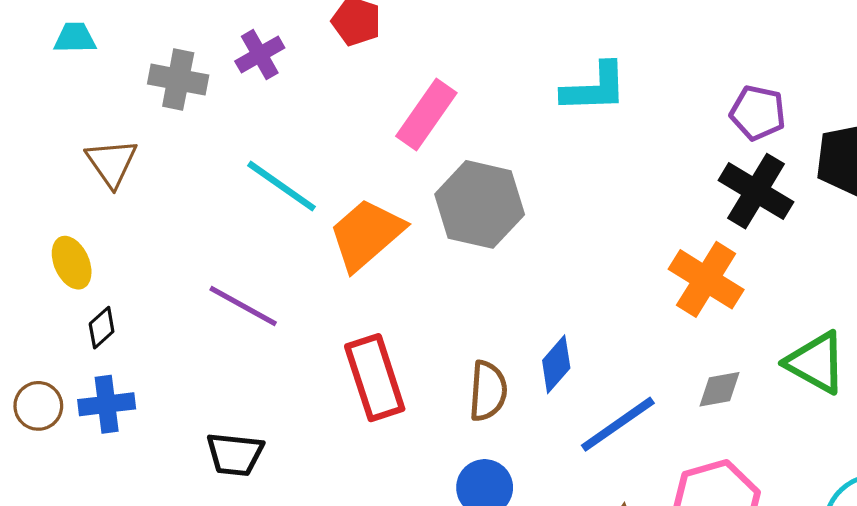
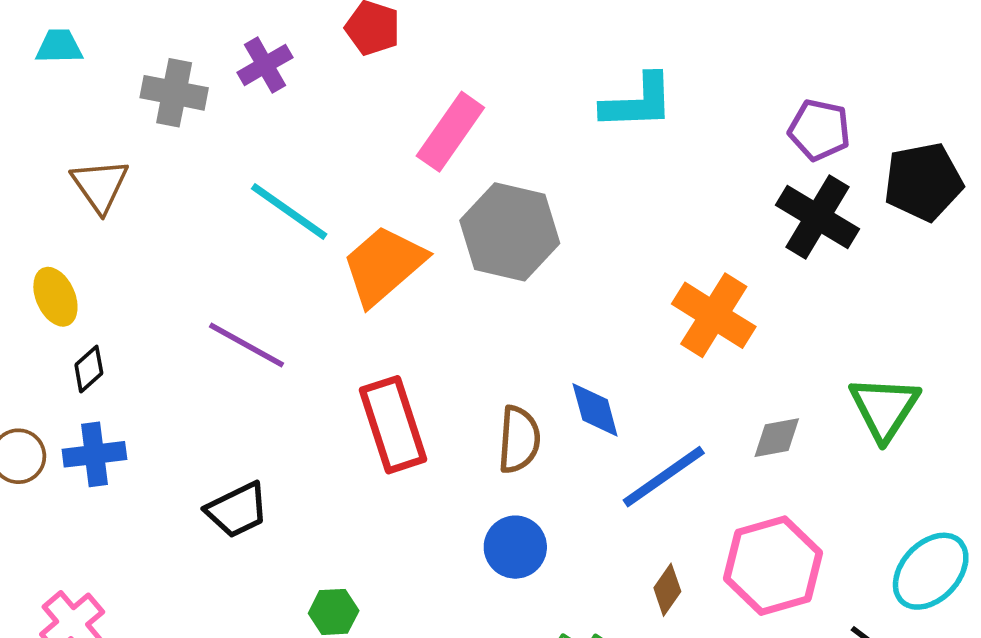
orange cross: (706, 279) -> (714, 315), moved
green triangle: (816, 363) -> (884, 408), turned 34
blue diamond: (556, 364) -> (595, 410), turned -56
black trapezoid: (235, 454) -> (237, 510), turned -32

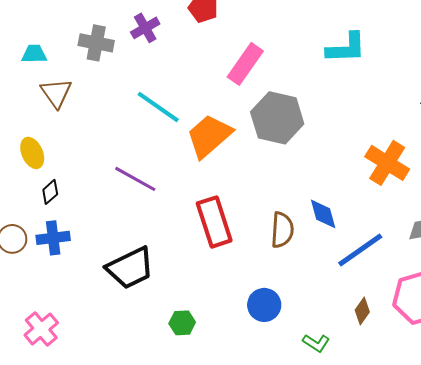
cyan trapezoid: (59, 46) -> (34, 54), moved
black trapezoid: (237, 510) -> (130, 268), size x1.4
blue circle: (515, 547) -> (264, 305), moved

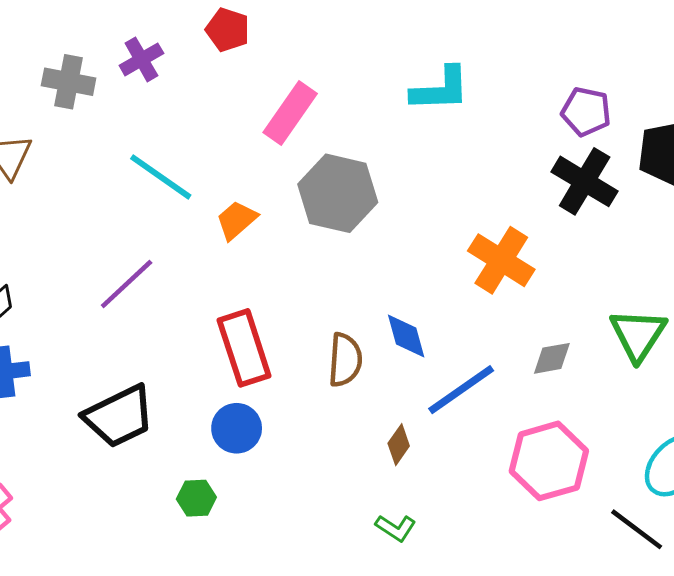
orange trapezoid: (209, 136) -> (237, 220), size x0.6
purple line: (135, 179) -> (127, 284), turned -72
blue circle: (264, 305) -> (237, 428), moved
brown diamond: (362, 311) -> (399, 445), moved

